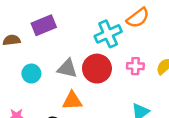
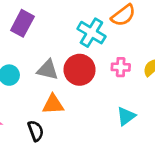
purple rectangle: (44, 25) -> (22, 23), turned -40
cyan cross: (108, 34) -> (91, 33), turned -35

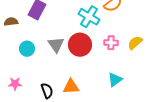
gray triangle: (48, 70) -> (56, 45), turned 42
orange triangle: (53, 104) -> (71, 87), moved

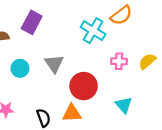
red circle: (80, 45) -> (84, 86), moved
cyan triangle: (115, 80) -> (124, 105), turned -35

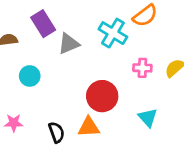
purple rectangle: (32, 22) -> (43, 24), turned -60
gray triangle: (54, 64) -> (69, 44), moved, turned 42

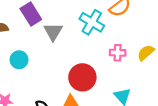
gray triangle: (69, 44) -> (53, 32), turned -36

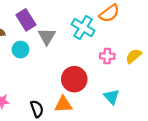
cyan circle: (19, 60) -> (20, 50), moved

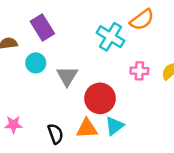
gray triangle: (47, 36) -> (67, 76), moved
cyan triangle: (112, 97) -> (114, 126), moved, turned 35

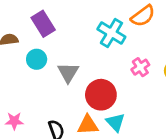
pink cross: (139, 71) -> (140, 67), turned -36
cyan triangle: (114, 126) -> (115, 122), turned -36

